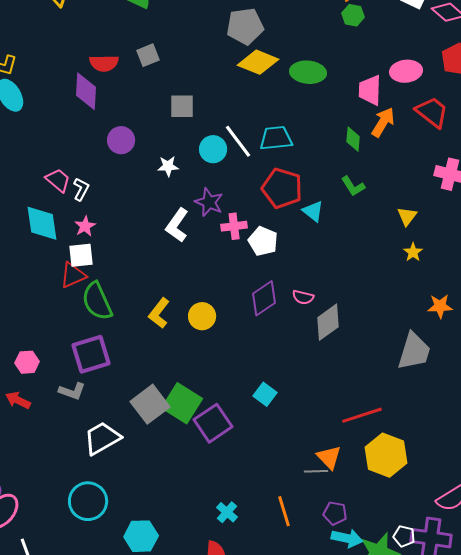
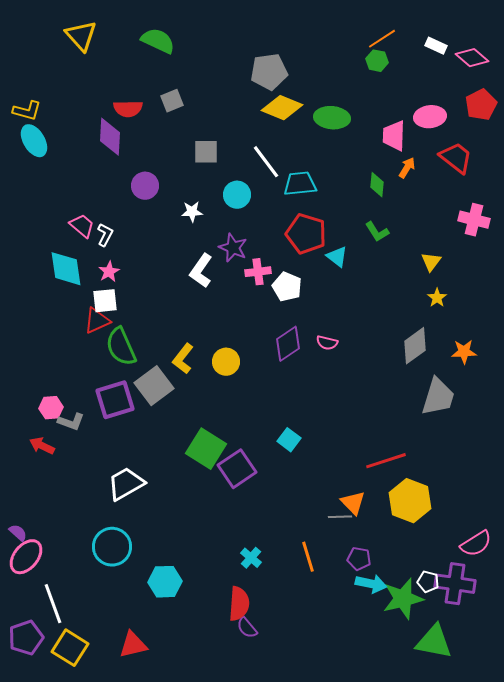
orange arrow: (383, 122) -> (407, 168), size x0.7
white line: (238, 141) -> (266, 162), moved
gray diamond: (328, 322) -> (415, 346), moved
gray L-shape: (72, 391) -> (71, 422), moved
gray square: (150, 404) -> (154, 386), moved

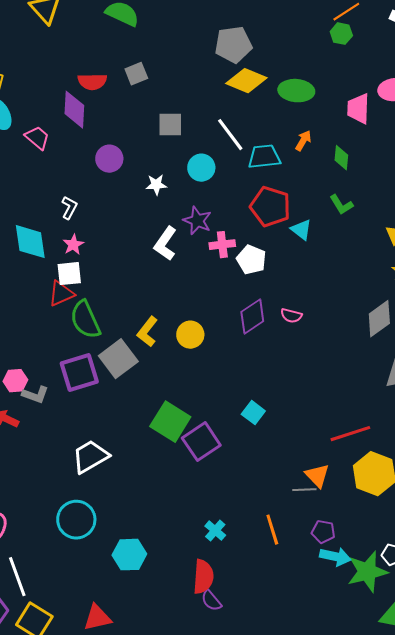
orange arrow: (407, 168) -> (303, 141), moved
pink trapezoid: (82, 226) -> (37, 138), moved

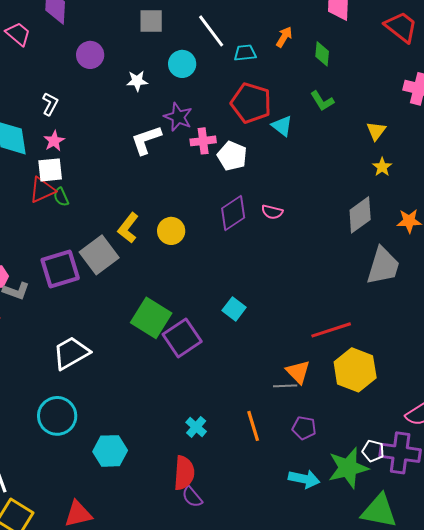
cyan trapezoid: (264, 157) -> (245, 53), size x0.7
white L-shape: (165, 244) -> (146, 140), turned 36
green semicircle: (85, 320) -> (61, 197), moved, size x0.5
cyan arrow: (335, 557) -> (304, 479), moved

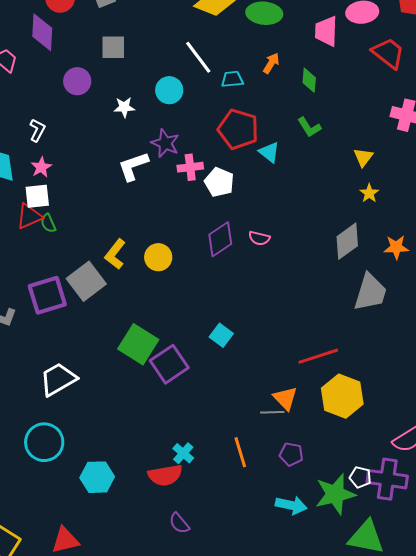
gray square: (151, 21) -> (113, 47), moved
red semicircle: (184, 473) -> (165, 475), moved, turned 76

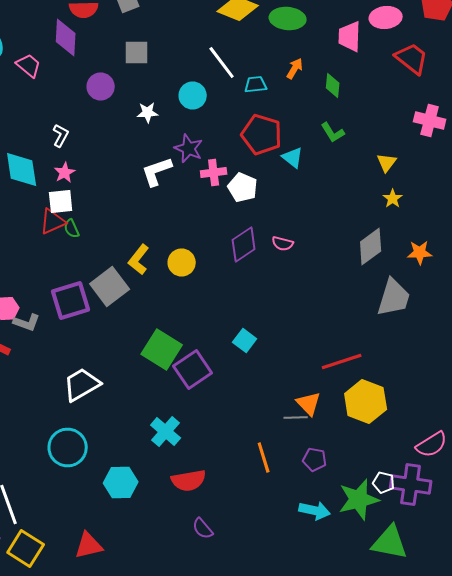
cyan cross: (183, 453) -> (166, 432), moved, size x1.4

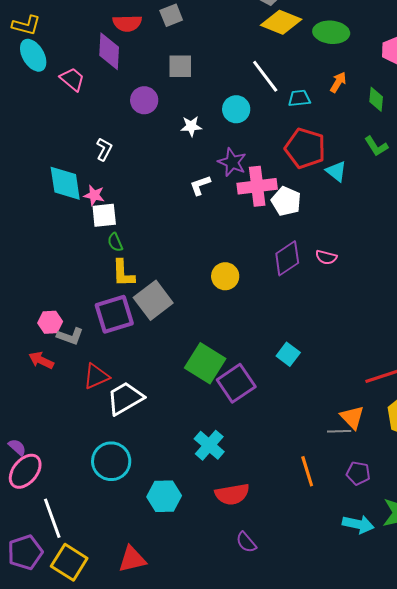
pink star: (65, 172) -> (94, 195), moved, turned -30
white L-shape: (157, 172) -> (200, 185), size x0.7
pink cross: (214, 172) -> (257, 186), size x1.5
red triangle: (53, 222) -> (96, 376), moved
yellow L-shape: (139, 260) -> (123, 273), moved, turned -40

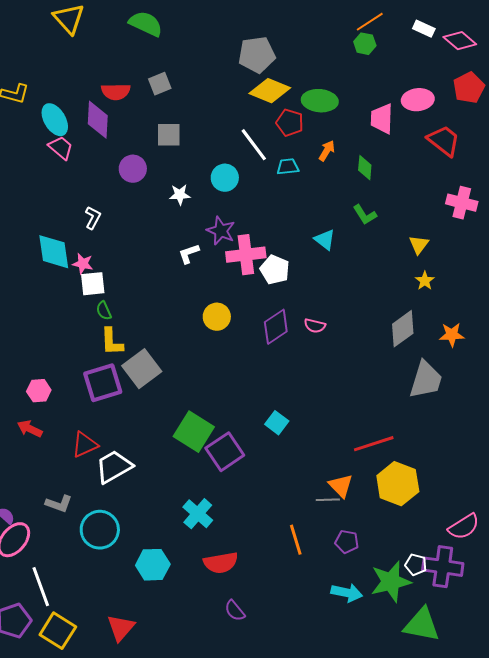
cyan ellipse: (33, 55) -> (55, 120), moved
red pentagon: (305, 148) -> (290, 123), moved, size x0.7
yellow circle: (225, 276) -> (217, 317), moved
gray L-shape: (70, 336) -> (59, 504), moved
red triangle: (132, 559) -> (121, 628), turned -36

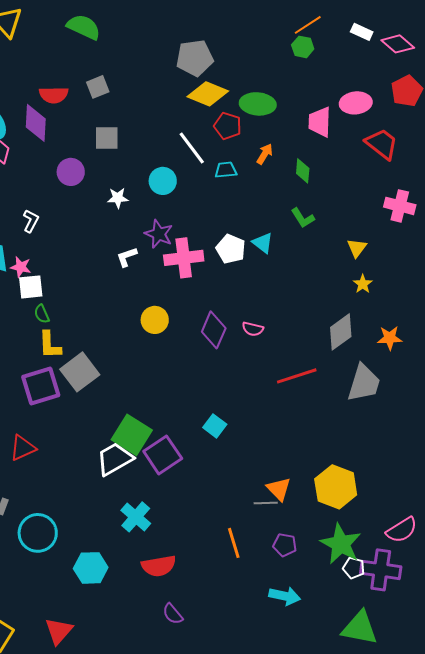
white pentagon: (275, 270) -> (231, 249), moved
purple diamond: (276, 327) -> (214, 330), turned -33
red line: (374, 444) -> (297, 376), moved
white trapezoid: (114, 467) -> (115, 459), moved
green star: (391, 582) -> (341, 544), moved, turned -30

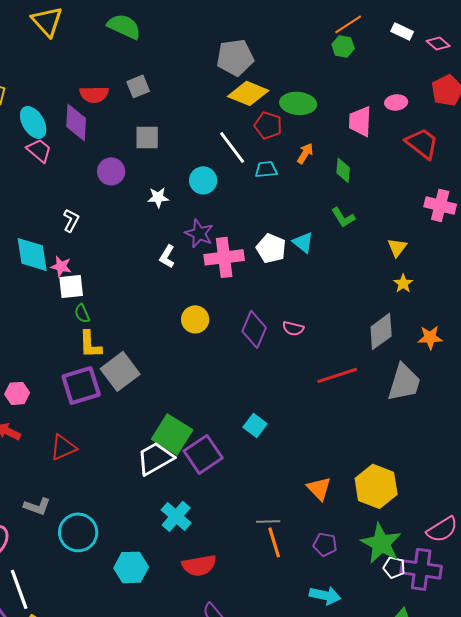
pink diamond: (398, 44) -> (438, 43), size x0.7
pink ellipse: (356, 103) -> (396, 102), size x0.7
white L-shape: (127, 257) -> (167, 256), turned -40
gray line: (266, 503) -> (268, 521), moved

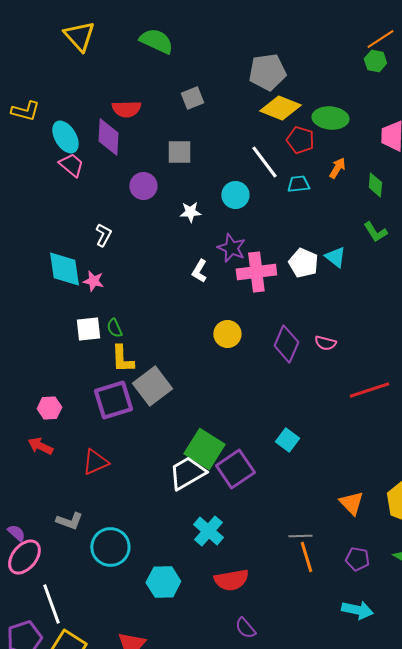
gray square: (138, 86) -> (192, 98), moved
white square: (71, 286) -> (88, 329), moved

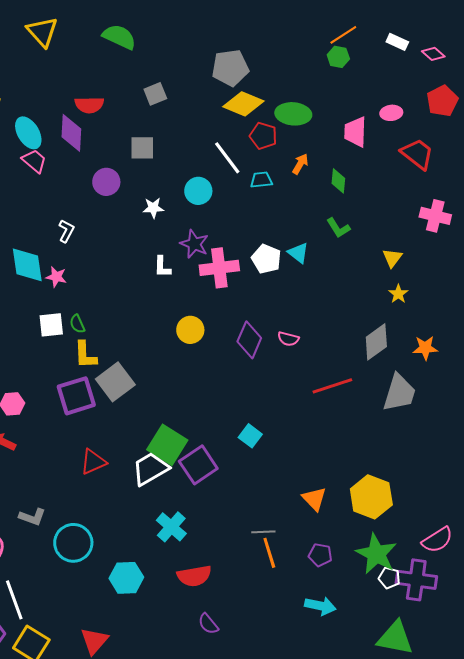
white L-shape: (199, 271) -> (162, 267), turned -30
red triangle: (95, 462) -> (93, 462), moved

